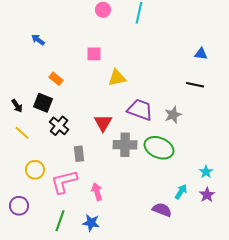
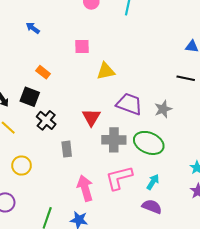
blue arrow: (38, 40) -> (33, 28), moved
pink L-shape: (64, 182) -> (119, 178), moved
pink arrow: (97, 192) -> (85, 188), size x1.4
cyan arrow: (181, 192) -> (153, 182), moved

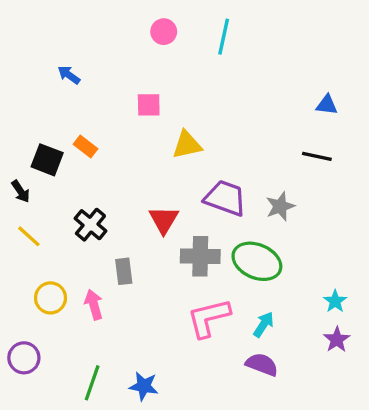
black square: (30, 97) -> (47, 160), moved
pink arrow: (85, 188) -> (94, 305), moved, size x0.7

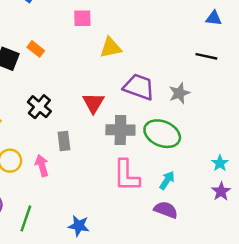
pink L-shape: (209, 318) -> (127, 175), turned -76
green line: (92, 383) -> (26, 218), moved

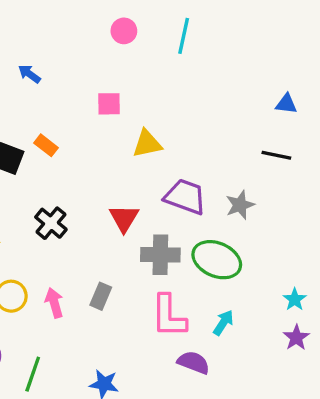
gray rectangle: (64, 141) -> (101, 296), moved, turned 30
purple semicircle: (166, 210) -> (194, 362), moved

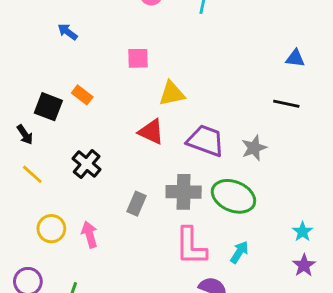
red triangle: (124, 218) -> (151, 132), moved, turned -36
gray rectangle: (101, 296) -> (137, 204), moved

